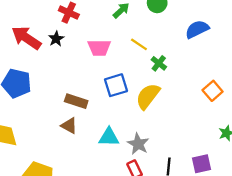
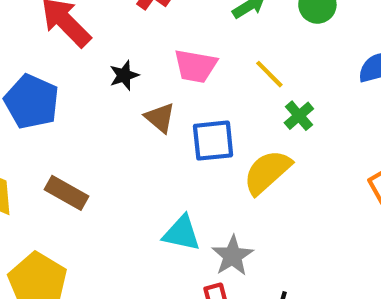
black star: (56, 39) -> (124, 75), moved
brown rectangle: (76, 101) -> (66, 193), moved
brown triangle: (69, 126) -> (160, 118), moved

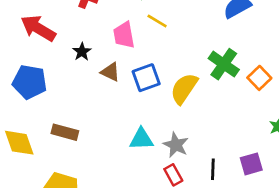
pink trapezoid: (195, 66) -> (124, 35), turned 84
yellow line: (269, 74) -> (157, 21), moved
green cross: (299, 116) -> (224, 64), moved, size x1.6

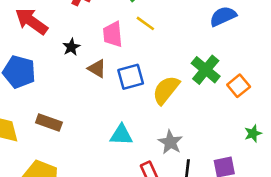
gray star: (176, 145) -> (170, 142), moved

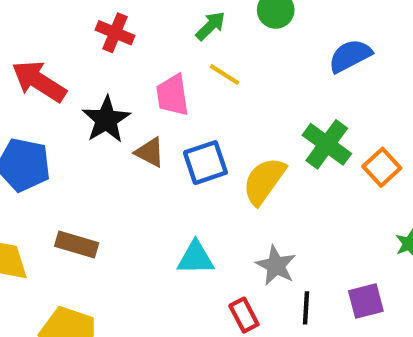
black star: (71, 47) -> (106, 120), size x1.6

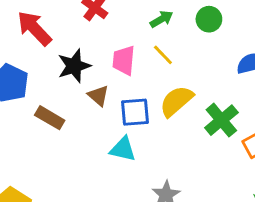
yellow semicircle: (264, 181) -> (176, 101), moved
brown rectangle: (77, 244) -> (50, 118), moved
cyan triangle: (195, 258) -> (123, 149), moved

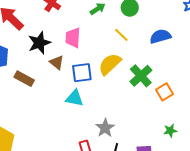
yellow line: (163, 55) -> (121, 35), moved

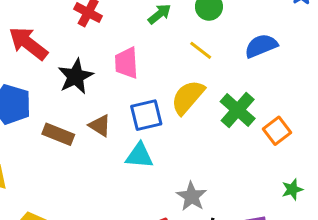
brown triangle: (57, 62) -> (100, 126), moved

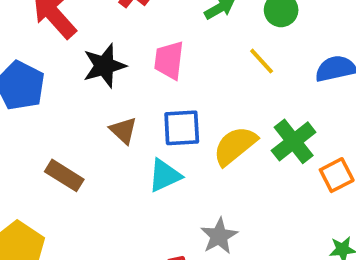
yellow semicircle: (188, 97) -> (235, 146), moved
brown rectangle: (58, 134) -> (64, 175), moved
cyan triangle: (139, 156) -> (165, 175), turned -40

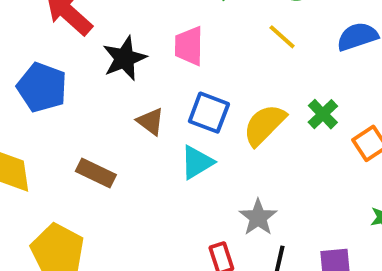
blue square: (182, 128) -> (209, 113), turned 30
green cross: (294, 141) -> (323, 114), size x0.7

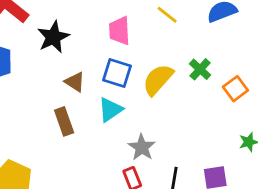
pink trapezoid: (189, 46) -> (119, 31), moved
brown rectangle: (96, 173) -> (64, 121), moved, turned 48
gray star: (258, 217) -> (142, 147), moved

